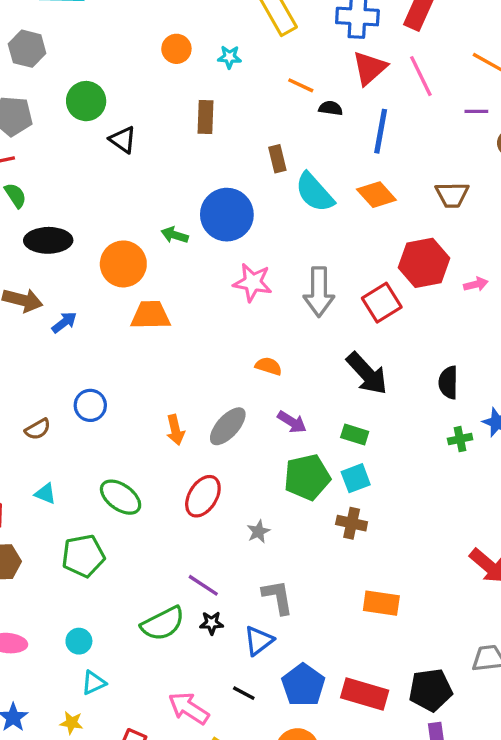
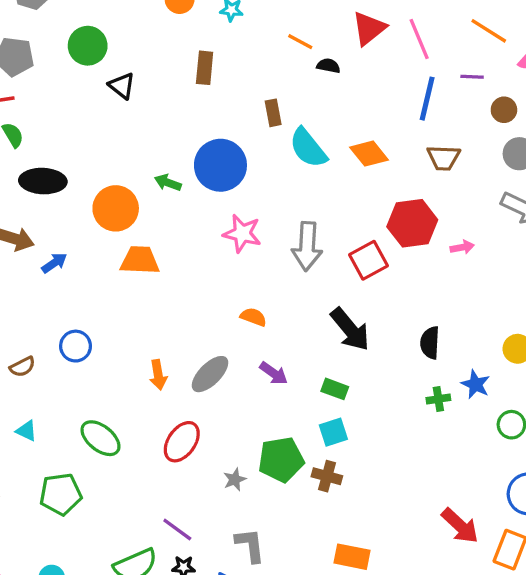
blue line: (381, 131) -> (427, 99), moved
green pentagon: (307, 477) -> (281, 460), moved

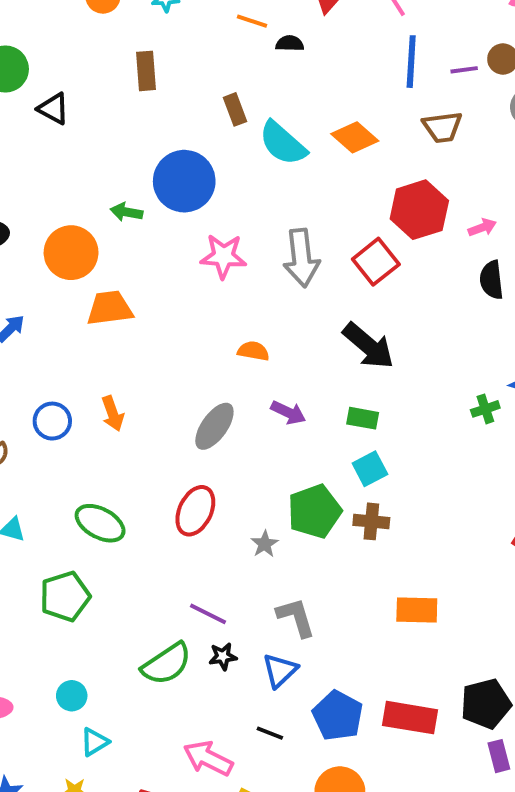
purple line: (472, 77) -> (464, 70), moved
black semicircle: (430, 343) -> (492, 280), moved
orange arrow: (158, 375) -> (113, 413), moved

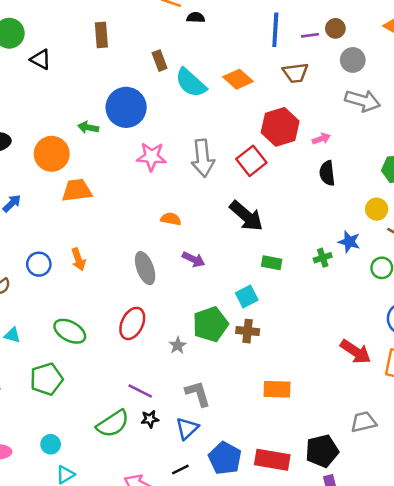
green rectangle: (363, 418) -> (272, 263), moved
gray ellipse: (214, 426) -> (145, 268), turned -56
black line: (270, 733) -> (180, 469), turned -48

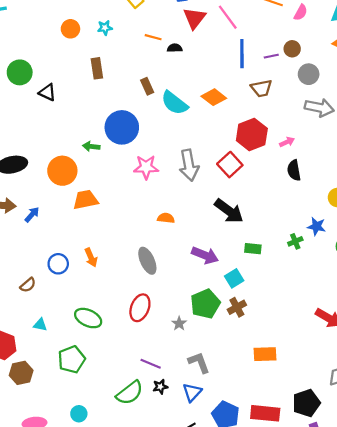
purple arrow: (194, 259) -> (205, 255), moved, size x1.4
brown cross: (248, 331) -> (237, 307), turned -30

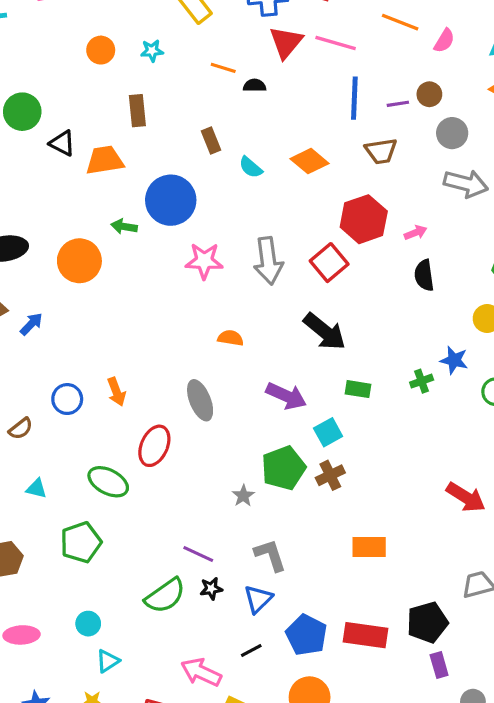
pink line: (228, 17) -> (336, 43), turned -40
cyan semicircle: (174, 103) -> (251, 167), size x0.6
orange trapezoid: (86, 200) -> (105, 160), moved
red ellipse: (140, 308) -> (154, 446), moved

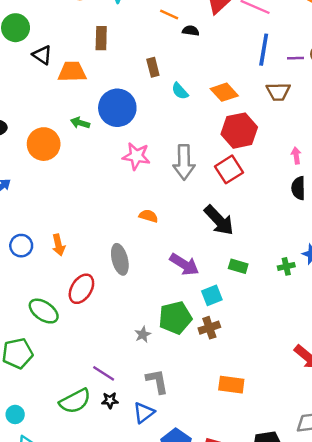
red hexagon: (364, 219) -> (239, 131), moved
pink arrow: (416, 233) -> (296, 155), turned -84

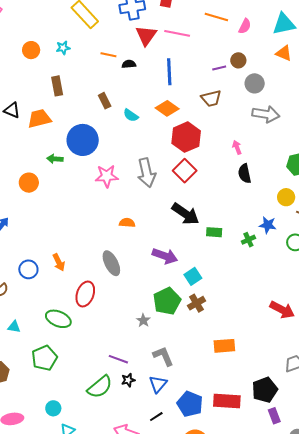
blue line: (264, 50) -> (169, 72), moved
orange circle: (44, 144) -> (29, 183), size x0.7
green rectangle: (238, 266) -> (214, 232), moved

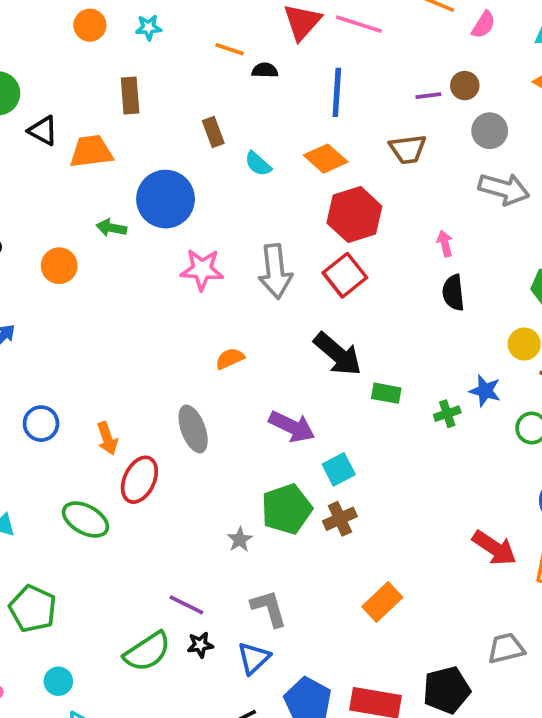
orange semicircle: (127, 223) -> (230, 359), turned -35
orange arrow: (59, 262) -> (107, 438), moved
orange rectangle: (224, 346) -> (382, 602), turned -45
green pentagon: (44, 358) -> (33, 609), moved, turned -30

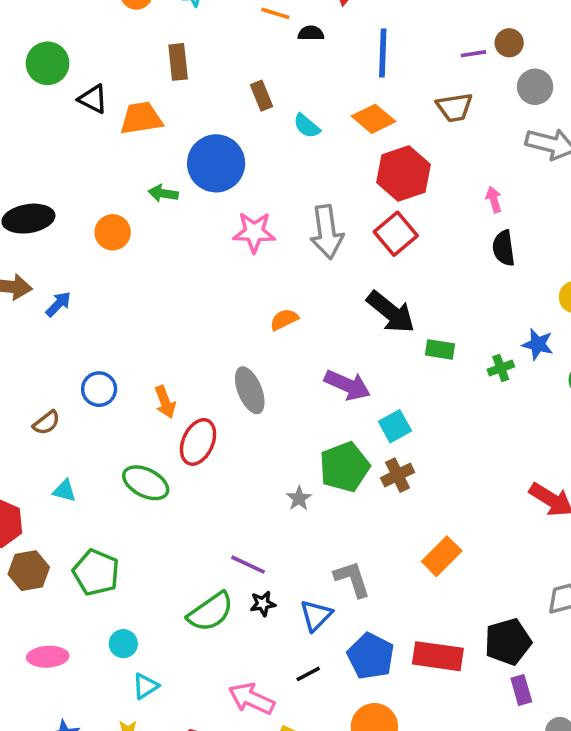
gray L-shape: (269, 608) -> (352, 579), moved

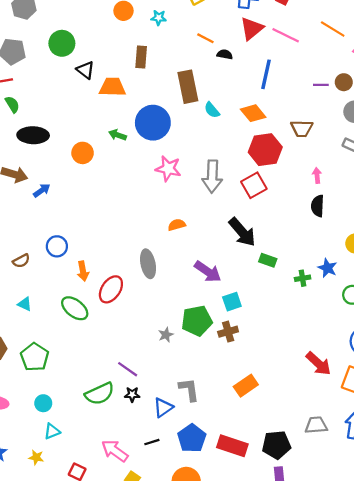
brown rectangle: (262, 96) -> (188, 87), size x1.8
brown trapezoid: (454, 107) -> (302, 128), moved
orange arrow: (165, 402) -> (83, 271), moved

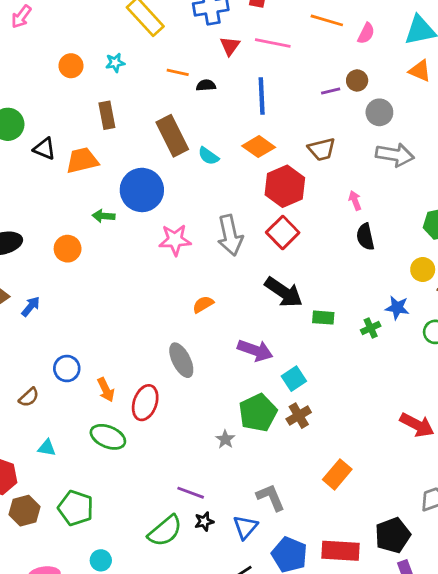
red triangle: (252, 29) -> (230, 46), size x0.7

